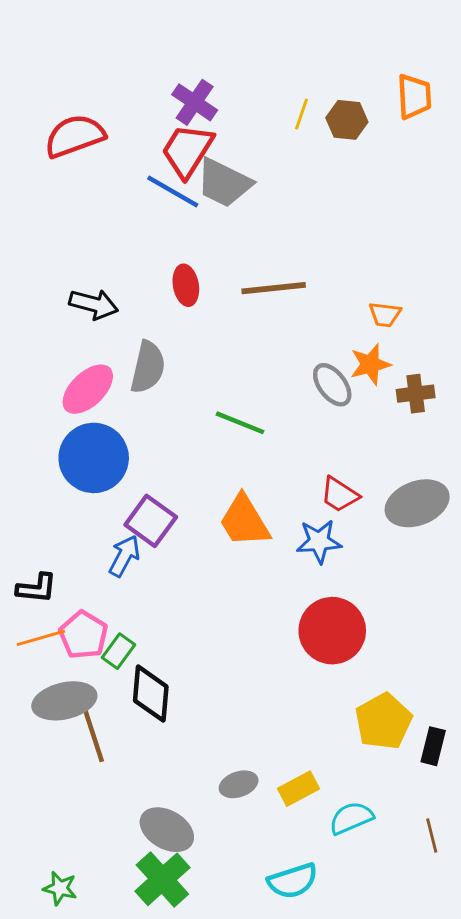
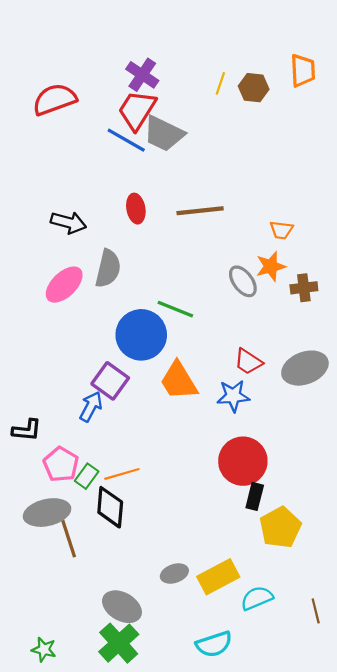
blue circle: (94, 458) -> (141, 335), moved
orange line: (41, 638) -> (122, 474), moved
black rectangle: (433, 746) -> (255, 496), moved
yellow rectangle: (299, 789) -> (218, 577), size x1.4

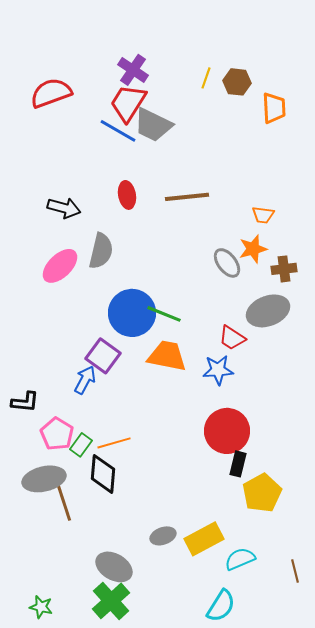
orange trapezoid: (303, 71) -> (274, 108), moved
green line: (175, 309) -> (164, 314), moved
gray ellipse: (305, 368) -> (268, 311), moved
orange trapezoid: (179, 381) -> (167, 356), turned 132
cyan semicircle: (214, 644) -> (221, 606), moved, turned -40

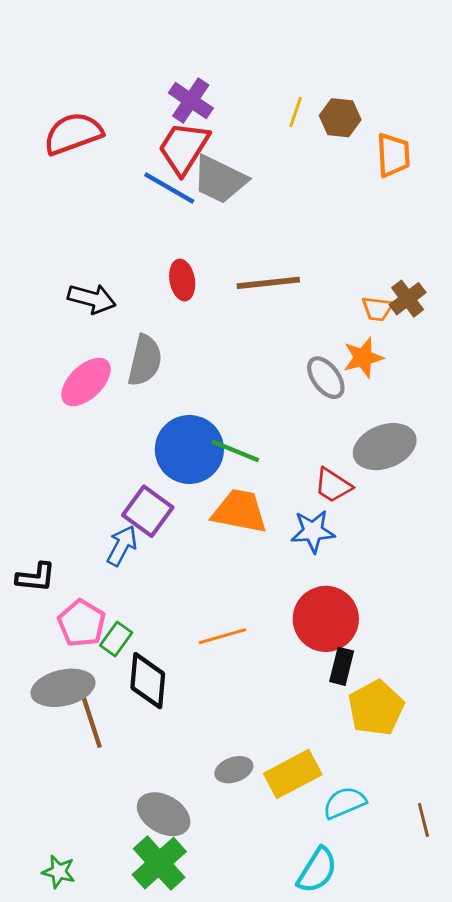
brown cross: (284, 269) -> (408, 299), moved, turned -30
orange line: (114, 443) -> (222, 636), moved

